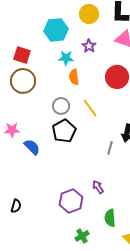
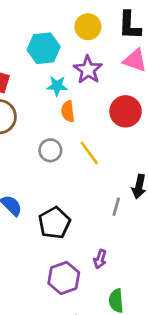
purple star: (89, 46) -> (88, 70), size x1.5
black pentagon: (64, 131) -> (54, 223), moved
purple arrow: (98, 187) -> (100, 259), turned -128

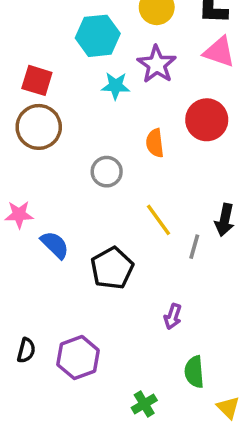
orange semicircle: (68, 111) -> (155, 143), moved
yellow line: (89, 153) -> (158, 220), moved
purple hexagon: (64, 278) -> (78, 358), moved

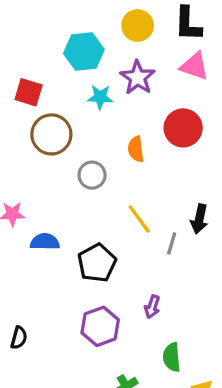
brown circle: (39, 127) -> (51, 134), moved
blue semicircle: (55, 245) -> (45, 242), turned -44
purple hexagon: (78, 358) -> (100, 326), moved

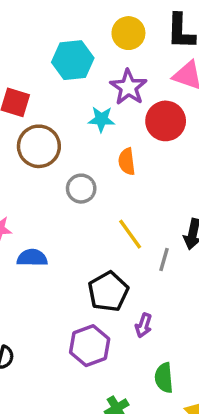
cyan star: (100, 97) -> (101, 119), moved
red circle: (183, 128) -> (166, 121), moved
black pentagon: (97, 263) -> (108, 292), moved

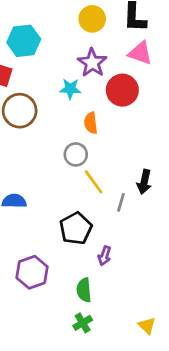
cyan hexagon: (73, 60) -> (24, 41), moved
gray circle: (81, 189) -> (76, 154), moved
purple hexagon: (90, 346) -> (32, 272), moved
green semicircle: (164, 378) -> (84, 290), moved

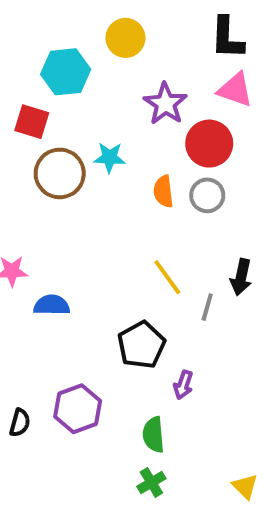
yellow circle: (92, 19) -> (125, 38), moved
cyan star: (70, 89) -> (110, 158), moved
gray circle: (76, 154) -> (207, 195), moved

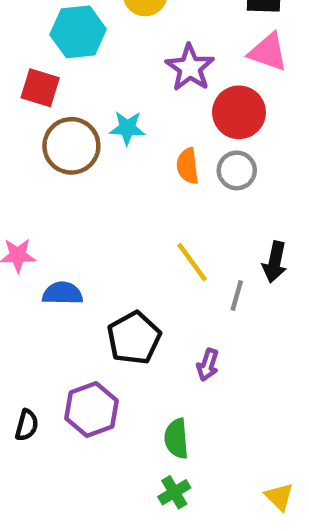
black pentagon: (141, 345) -> (134, 338), moved
purple arrow: (183, 385) -> (208, 365), moved

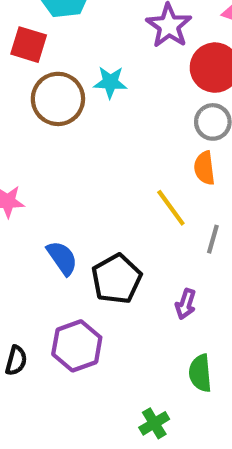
orange semicircle: (188, 166) -> (204, 168), moved
blue semicircle: (62, 293) -> (62, 258), moved, turned 54
green semicircle: (176, 439) -> (200, 373), moved

